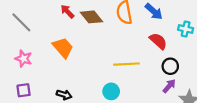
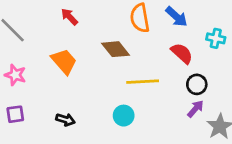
brown diamond: (91, 17) -> (115, 49), moved

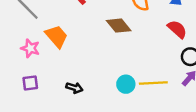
orange trapezoid: (64, 61) -> (57, 36), moved
yellow line: (143, 82) -> (153, 83), moved

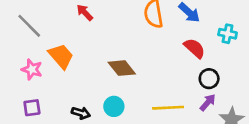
brown diamond: (119, 26) -> (122, 68), moved
cyan circle: (126, 84) -> (114, 106), moved

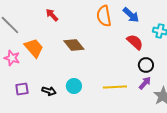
brown diamond: (122, 68) -> (74, 45), moved
purple square: (32, 108) -> (22, 89), moved

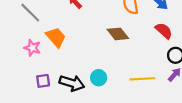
brown diamond: (74, 45) -> (118, 34), moved
black arrow: (49, 91) -> (72, 83), size x1.6

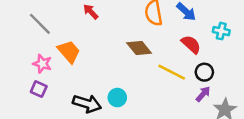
yellow line: (142, 79) -> (172, 72), moved, turned 30
purple square: (43, 81) -> (39, 89), moved, turned 32

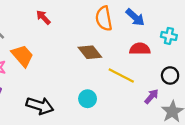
red semicircle: (191, 44) -> (140, 49), turned -42
black circle: (204, 72) -> (170, 75), moved
cyan circle: (117, 98) -> (88, 99), moved

